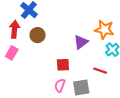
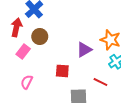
pink rectangle: (12, 53) -> (23, 51), moved
pink semicircle: (60, 85) -> (27, 82), moved

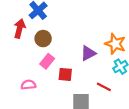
pink rectangle: (23, 51) -> (47, 61), moved
pink semicircle: (27, 82) -> (28, 85), turned 56

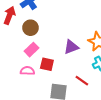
pink semicircle: (28, 85) -> (27, 71), moved

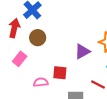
pink rectangle: (31, 50) -> (20, 59), moved

